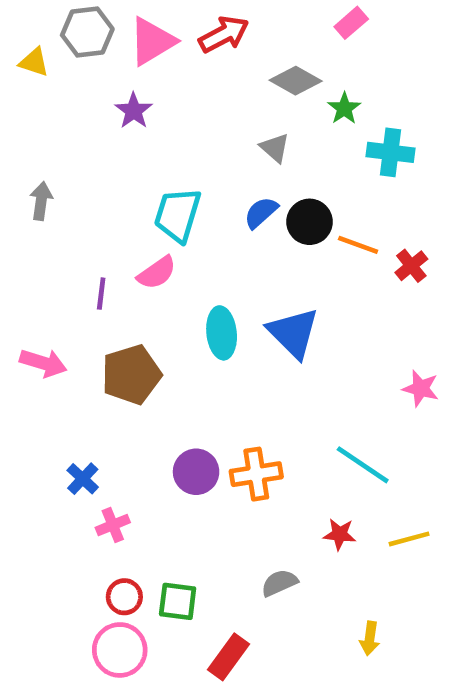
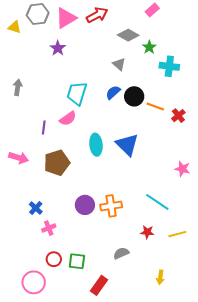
pink circle: (120, 650) -> (34, 282), moved

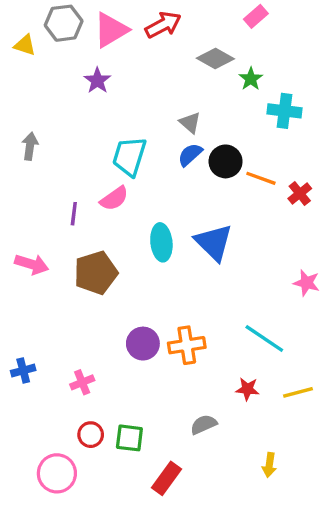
gray triangle: (119, 64) -> (190, 123), moved
blue cross: (36, 208) -> (23, 370), moved, turned 32

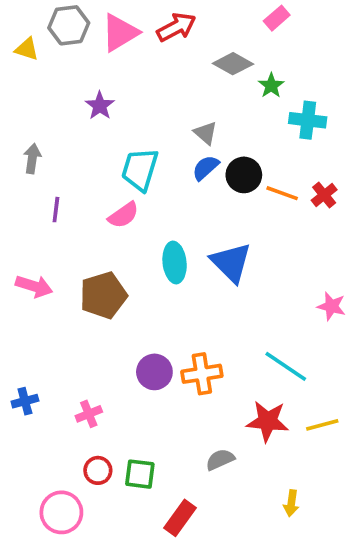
purple star: (97, 81) -> (100, 106), moved
red cross: (300, 193) -> (324, 195), moved
purple line: (74, 214) -> (56, 210), moved
red star: (247, 389) -> (268, 421), size x1.6

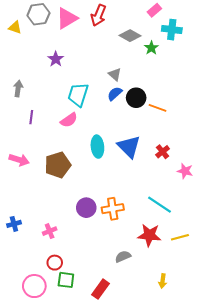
red arrow: (176, 27) -> (98, 15), turned 140
cyan cross: (308, 120) -> (172, 30), moved
red cross: (324, 195) -> (163, 152), moved
green square: (140, 474) -> (66, 280), moved

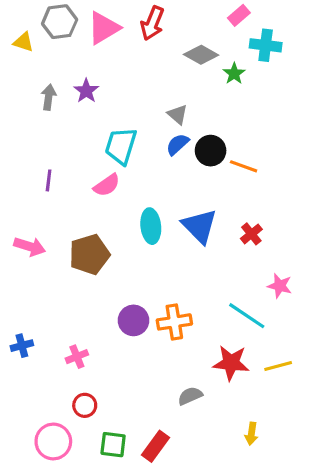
gray arrow: (18, 89) -> (49, 97), moved
pink star: (185, 171) -> (280, 286), moved
green square: (66, 280) -> (113, 445), moved

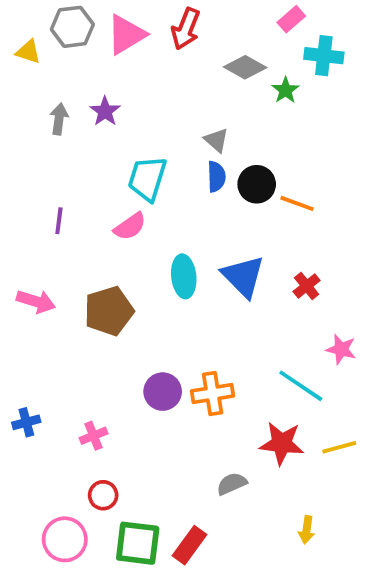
blue semicircle: (178, 144) -> (216, 177), turned 130
green square: (113, 445) -> (138, 543), size x1.4

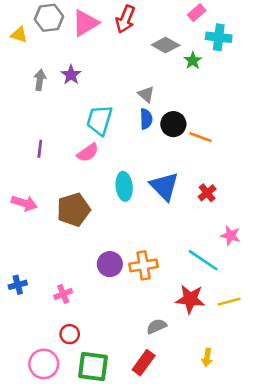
red rectangle: (190, 545) -> (144, 363), moved

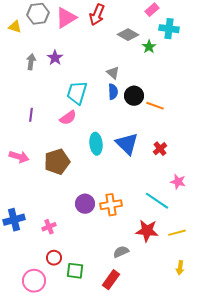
blue cross: (18, 285) -> (14, 220), size x1.5
yellow arrow: (207, 357) -> (180, 268), moved
green square: (93, 367) -> (75, 271), moved, size x0.7

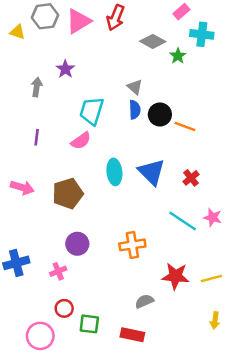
gray arrow: (31, 62) -> (37, 87), moved
cyan line: (157, 201) -> (183, 221), moved
purple circle: (85, 204) -> (77, 244), moved
red rectangle: (111, 280) -> (132, 335), turned 66

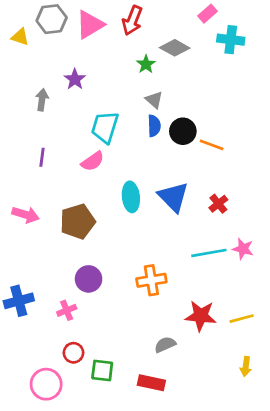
green star: (178, 56) -> (146, 64), moved
cyan line: (183, 221) -> (209, 253), turned -44

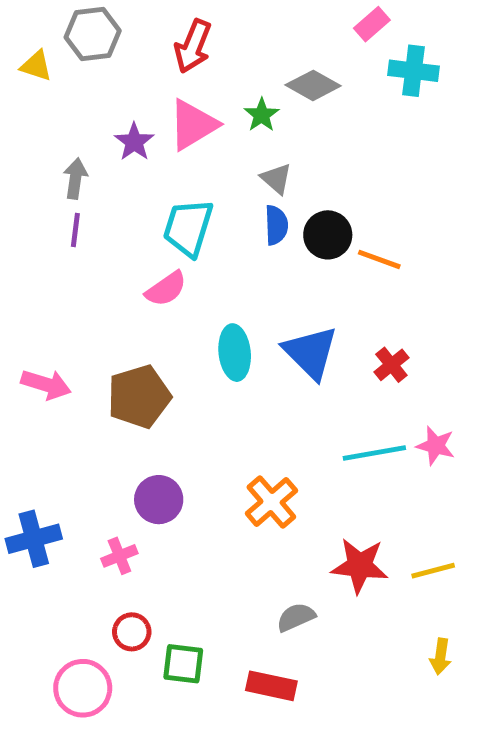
red arrow: (132, 20) -> (193, 46), moved
pink triangle: (90, 25) -> (193, 125), moved
purple line: (42, 157) -> (75, 230), moved
orange cross: (151, 280) -> (271, 502), turned -32

